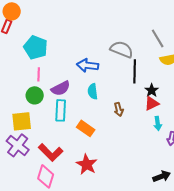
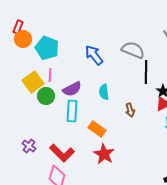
orange circle: (12, 11) -> (23, 39), moved
blue arrow: (88, 65) -> (94, 55), moved, turned 45
yellow square: (22, 121) -> (33, 82), moved, turned -30
purple cross: (18, 145) -> (29, 146), size x0.6
red star: (87, 164) -> (104, 154), moved

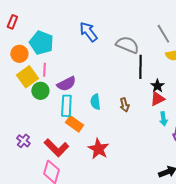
orange circle: (23, 39) -> (19, 54), moved
blue arrow: (94, 55) -> (88, 32), moved
cyan semicircle: (104, 92) -> (95, 102), moved
orange rectangle: (97, 129) -> (74, 124), moved

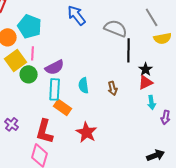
red L-shape: (56, 148) -> (45, 131), turned 60

